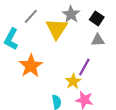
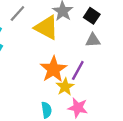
yellow triangle: (57, 29) -> (46, 27), turned -35
orange star: (31, 66) -> (53, 69), moved

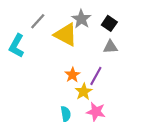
orange star: (53, 69) -> (72, 75), size x0.6

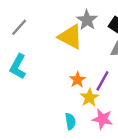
gray line: (38, 21) -> (19, 27), moved
cyan L-shape: (17, 46) -> (18, 67), moved

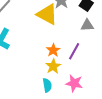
yellow star: (89, 98) -> (53, 66), moved

